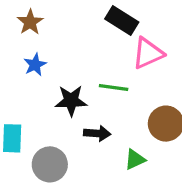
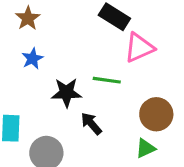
black arrow: (97, 133) -> (91, 124), turned -135
green triangle: (135, 160) -> (145, 148), moved

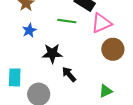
green line: (107, 80) -> (67, 21), moved
brown circle: (156, 114) -> (113, 49), moved

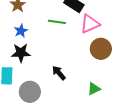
black star: (52, 53) -> (21, 53), moved

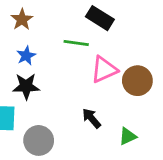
pink triangle: (90, 24) -> (104, 70), moved
black arrow: (59, 73) -> (92, 118), moved

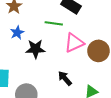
black star: (26, 86) -> (35, 49), moved

